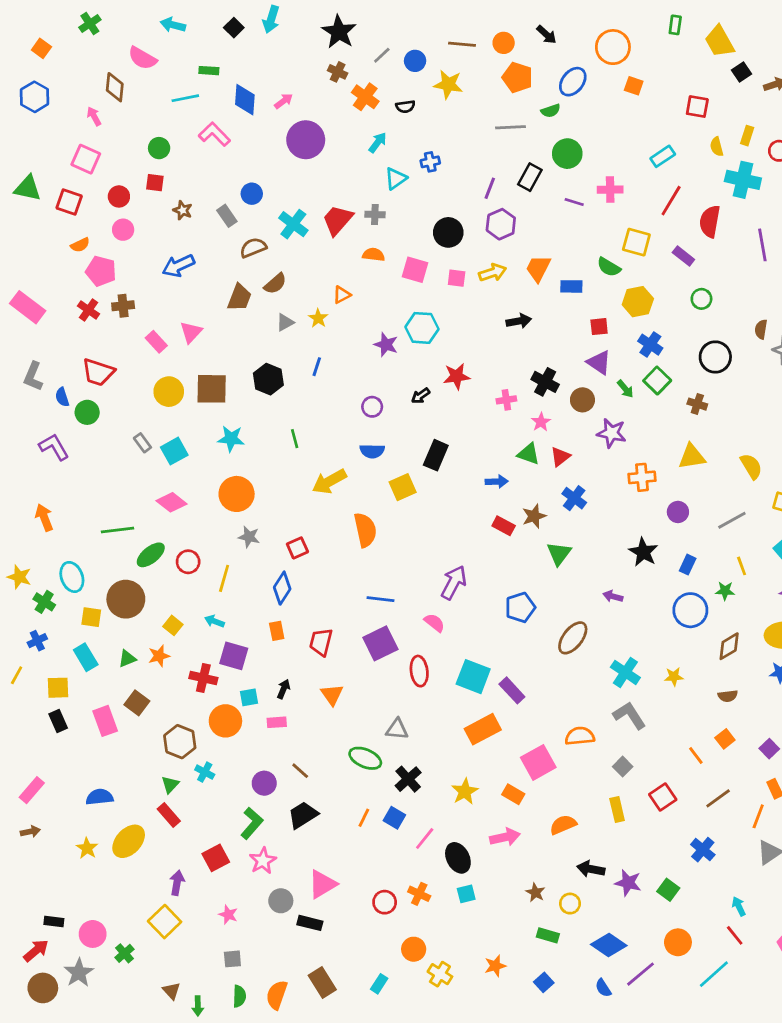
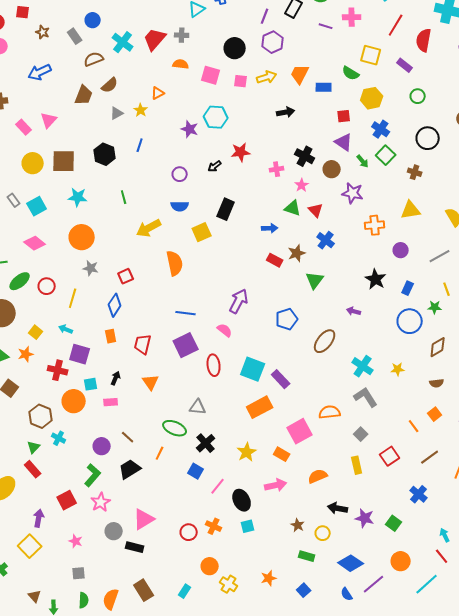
red triangle: (560, 457) -> (316, 210), turned -35
orange line: (364, 818) -> (160, 453), moved

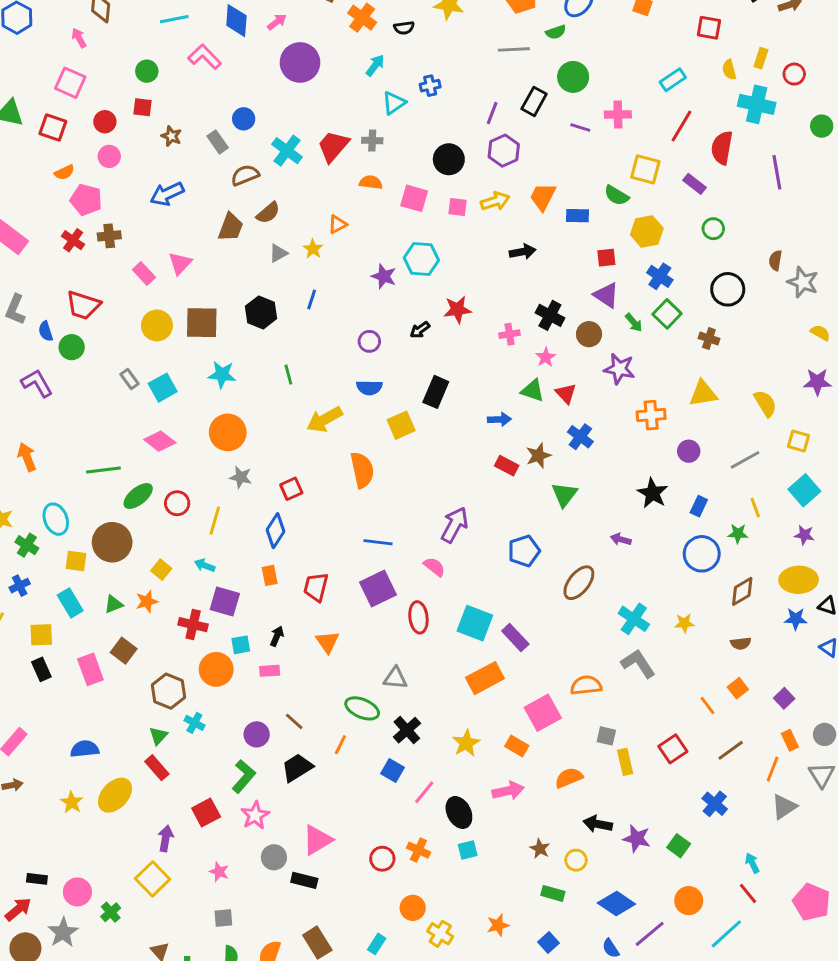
gray square: (361, 434) -> (606, 736), moved, turned -32

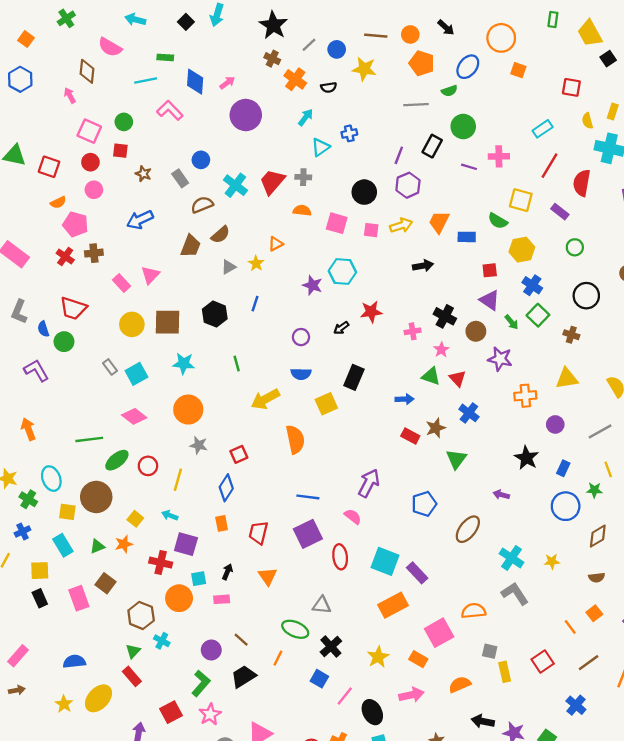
pink square: (70, 83) -> (89, 131), moved

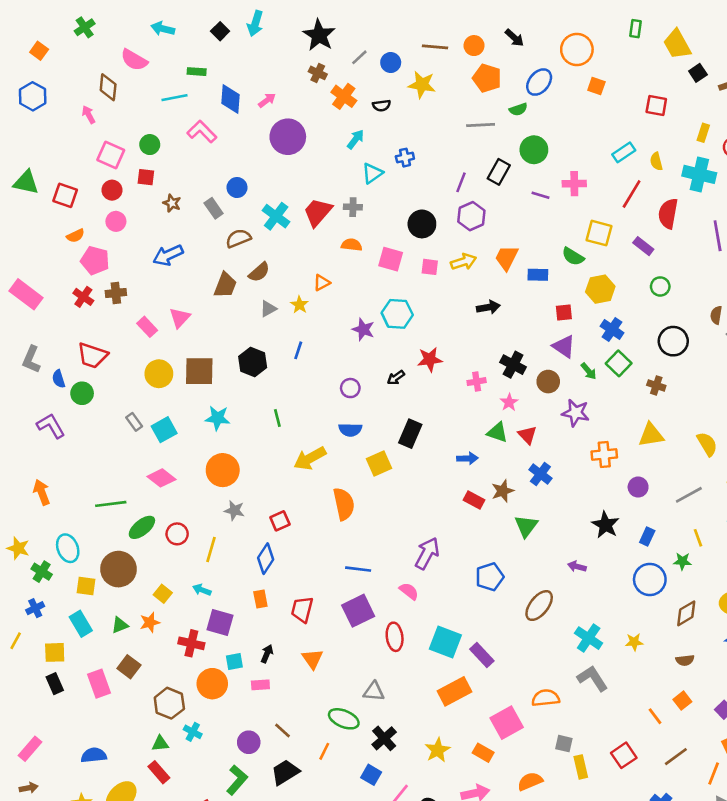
yellow semicircle: (587, 121) -> (656, 161), moved
green triangle: (133, 651) -> (160, 744), turned 42

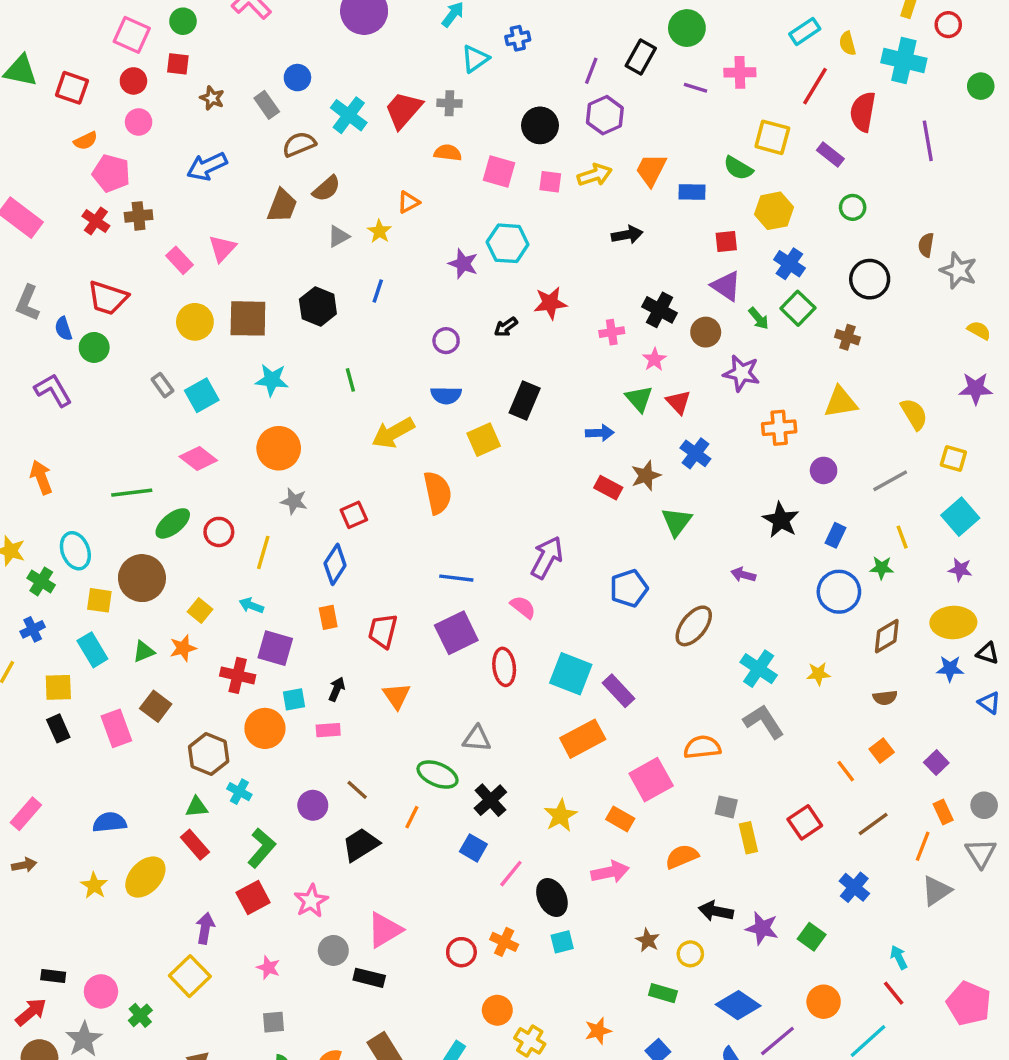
green triangle: (497, 432) -> (639, 399), turned 30
green L-shape: (237, 780) -> (262, 848), moved

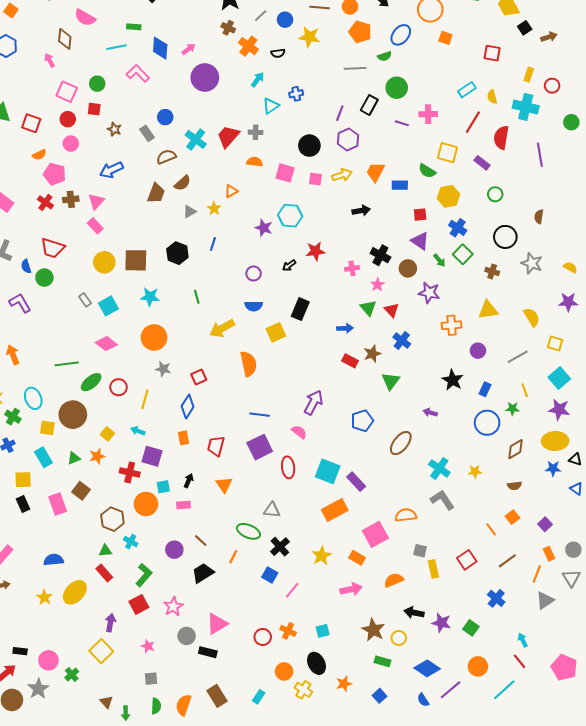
pink triangle: (222, 248) -> (96, 201), moved
gray star: (959, 271) -> (532, 263), moved
purple star: (960, 570) -> (559, 410), size x1.5
black ellipse: (552, 898) -> (317, 663), moved
brown star: (648, 940) -> (373, 630), size x1.6

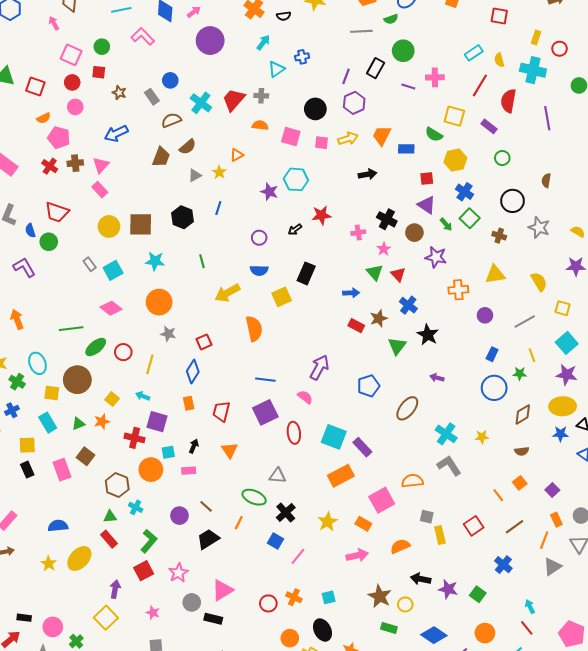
black star: (453, 380) -> (428, 335), moved

